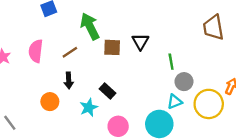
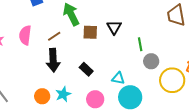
black arrow: (69, 80) -> (53, 60), size x1.6
orange circle: (50, 102) -> (42, 96), moved
cyan triangle: (175, 102) -> (118, 78), moved, turned 32
cyan star: (89, 107) -> (63, 94), moved

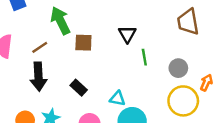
black triangle: (114, 27) -> (127, 34), moved
gray circle: (151, 61) -> (178, 68), moved

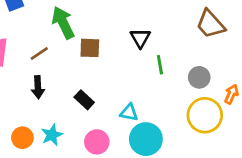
brown trapezoid: (188, 22) -> (210, 24), turned -32
black arrow: (38, 77) -> (38, 87), size x0.7

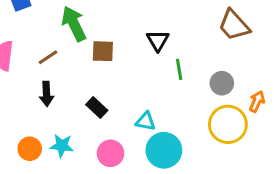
cyan star: (52, 135) -> (62, 146), turned 30

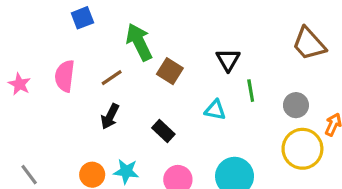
brown square: (103, 51) -> (170, 71), turned 30
black arrow: (46, 94) -> (110, 116), turned 30
cyan triangle: (146, 121) -> (215, 110), moved

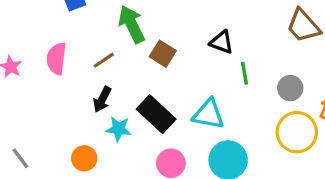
black triangle: (228, 60) -> (222, 42), turned -40
cyan triangle: (215, 110) -> (208, 114), moved, size x1.5
black rectangle: (163, 131) -> (156, 114), size x1.6
cyan star: (126, 171) -> (119, 129), moved

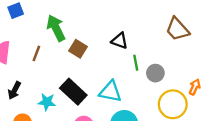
brown line: (104, 60) -> (36, 53), turned -35
gray circle: (290, 88) -> (155, 73), moved
black arrow: (102, 99) -> (14, 90), moved

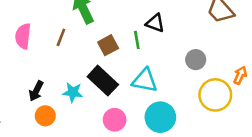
brown square: (78, 49) -> (108, 45), moved, turned 30
green line: (136, 63) -> (137, 40), moved
black arrow: (14, 90) -> (36, 91), moved

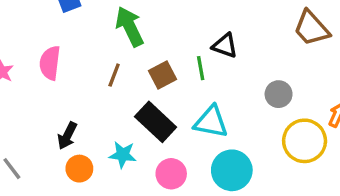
brown line: (61, 37) -> (114, 75), moved
cyan star: (73, 92) -> (123, 155), moved

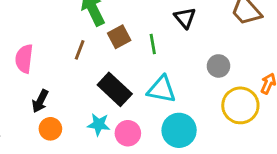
black triangle: (225, 46) -> (185, 18), moved, turned 30
pink semicircle: (50, 63) -> (24, 59), moved
brown square: (163, 75) -> (119, 37), moved
cyan star: (123, 155) -> (99, 124), moved

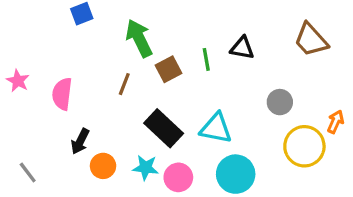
black triangle: (185, 18) -> (242, 48), turned -40
green line: (153, 44) -> (206, 59), moved
orange circle: (50, 129) -> (103, 166), moved

